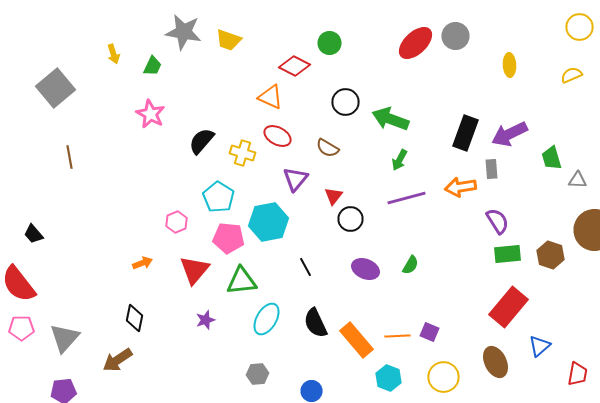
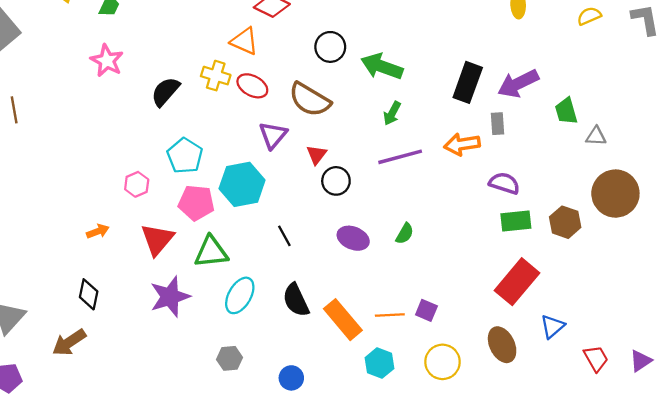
brown semicircle: (328, 148) -> (310, 100), size x1.6
yellow cross: (242, 153) -> (216, 76), moved
purple semicircle: (498, 221) -> (504, 183), turned -40
purple star: (206, 320) -> (170, 297), size x1.8
red trapezoid: (578, 374) -> (596, 358), turned -40

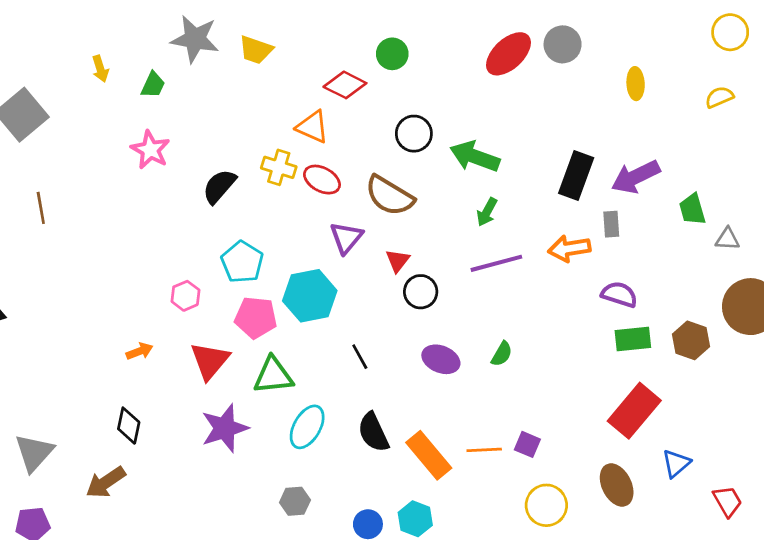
cyan hexagon: (380, 363) -> (415, 519), moved

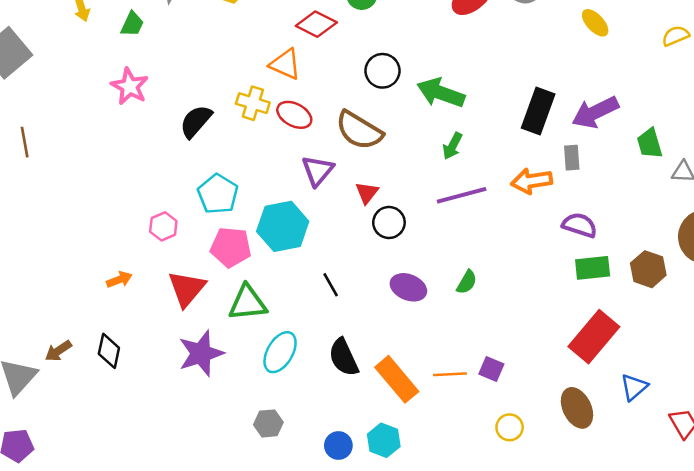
yellow ellipse: (636, 84) -> (595, 23), turned -40
brown arrow: (106, 482) -> (58, 351), moved, size x0.7
yellow circle: (546, 505) -> (510, 427), size x0.7

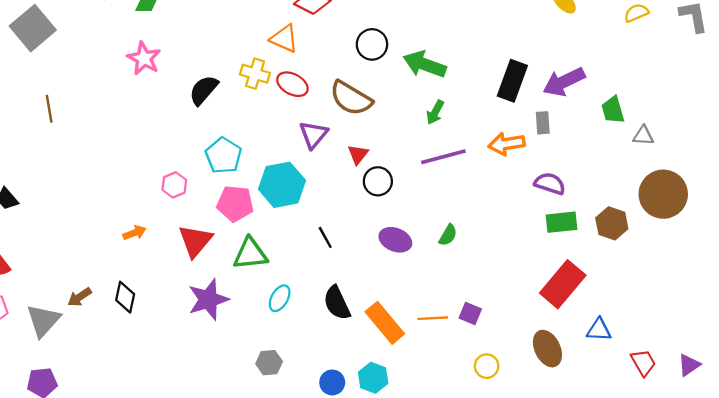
cyan ellipse: (280, 352) -> (280, 298), size x0.7
blue triangle: (634, 387) -> (599, 330), turned 44

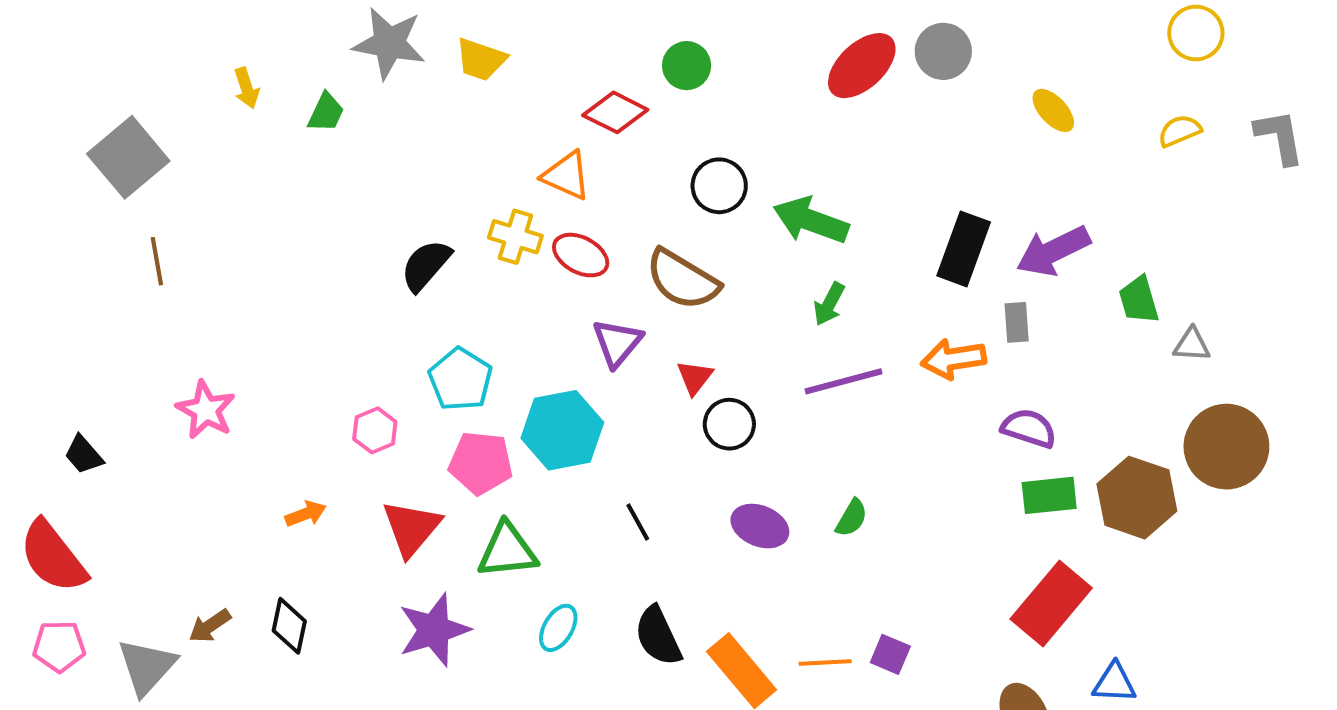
pink star: (144, 58) -> (206, 410), moved
brown line: (49, 109) -> (157, 261), moved
brown hexagon: (612, 223) -> (1137, 498), size x1.4

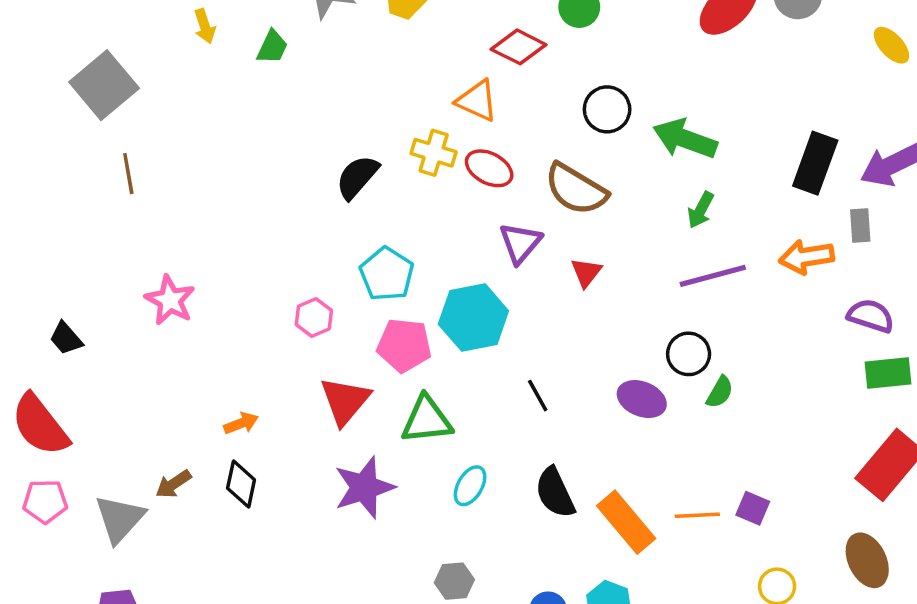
black circle: (729, 424) -> (689, 354), moved
orange arrow: (306, 514) -> (241, 423), moved

